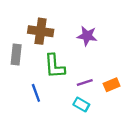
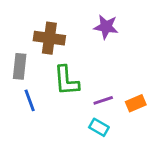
purple star: (87, 36) -> (106, 27), moved
blue line: (36, 93) -> (30, 100), moved

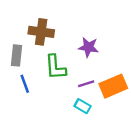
purple star: (106, 27) -> (88, 47), moved
orange rectangle: (136, 103) -> (113, 86), size x1.6

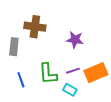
green L-shape: (55, 67) -> (48, 74), moved
blue line: (25, 84) -> (21, 80), moved

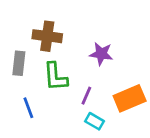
purple line: (73, 71) -> (86, 96), moved, turned -48
green L-shape: (48, 74) -> (55, 77), moved

